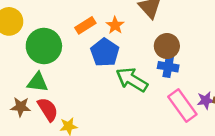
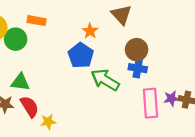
orange rectangle: (85, 25) -> (37, 21), moved, turned 42
green circle: (44, 46) -> (16, 39), moved, size x0.7
pink rectangle: (182, 106) -> (150, 103), turned 32

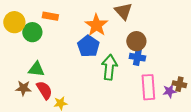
orange star: (90, 31) -> (96, 25), size x1.6
green arrow: (105, 80) -> (109, 67), turned 65
purple star: (171, 98) -> (169, 91), moved

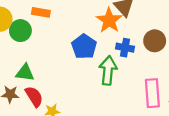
orange star: (96, 25) -> (109, 20), moved
brown circle: (136, 41) -> (155, 41), moved
blue cross: (137, 57) -> (125, 48), moved

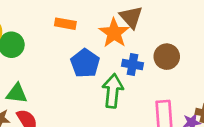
orange rectangle: (41, 12) -> (65, 24), moved

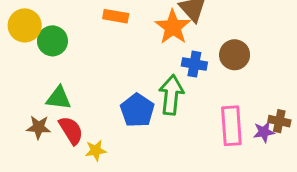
blue pentagon: (85, 63) -> (137, 110), moved

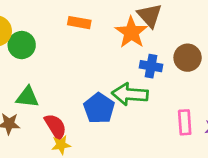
green arrow: (171, 95) -> (130, 94), turned -92
pink rectangle: (231, 126) -> (185, 122), size x0.7
red semicircle: (71, 130) -> (55, 127), moved

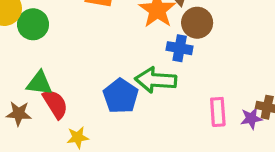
brown circle: (188, 58) -> (197, 23), moved
red semicircle: (55, 127) -> (55, 104), moved

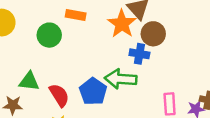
green circle: (33, 24) -> (49, 35), moved
red semicircle: (55, 104) -> (59, 95), moved

